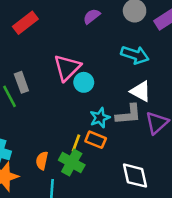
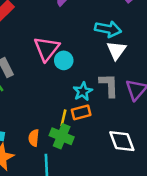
white triangle: (141, 91) -> (116, 50), moved, turned 45
gray L-shape: (128, 114) -> (109, 85), turned -80
orange rectangle: (96, 140) -> (81, 112), turned -30

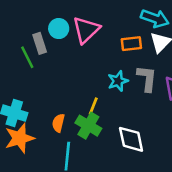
cyan circle: (64, 60) -> (59, 29), moved
orange rectangle: (81, 112) -> (131, 44), moved
white diamond: (122, 141) -> (131, 139), moved

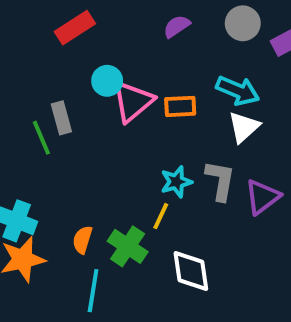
cyan circle: (59, 29) -> (107, 81), moved
orange rectangle: (131, 44) -> (180, 106), moved
yellow line: (93, 106) -> (161, 216), moved

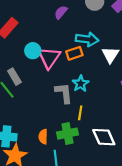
cyan arrow: (238, 91) -> (87, 39), moved
gray L-shape: (220, 180) -> (64, 93), moved
cyan star: (176, 182) -> (81, 84), moved
green cross: (128, 246) -> (67, 134), turned -30

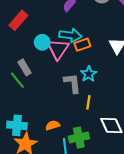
cyan arrow: (87, 39) -> (70, 35), moved
green cross: (67, 134) -> (79, 138), moved
orange semicircle: (43, 137) -> (53, 125), turned 72

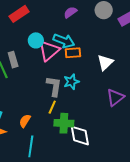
yellow line: (88, 102) -> (52, 107), moved
orange semicircle: (53, 125) -> (25, 121), turned -56
green cross: (79, 138) -> (64, 123), moved

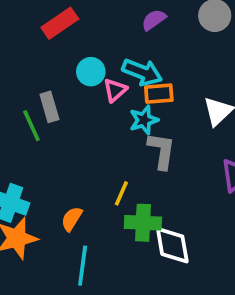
pink triangle: (49, 51) -> (115, 90), size x0.6
cyan star: (71, 82) -> (144, 120), moved
gray L-shape: (54, 86) -> (162, 151), moved

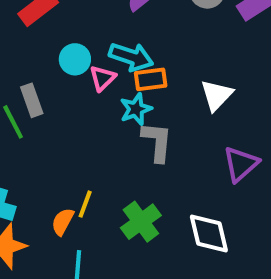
yellow line: (121, 193) -> (85, 204), moved
green cross: (143, 223) -> (141, 222), turned -36
white diamond: (172, 245) -> (209, 233), moved

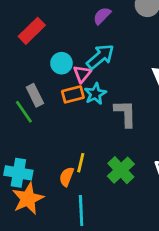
cyan arrow: (131, 57) -> (100, 57), turned -52
orange rectangle: (151, 79) -> (73, 94), moved
cyan star: (136, 109) -> (95, 94), moved

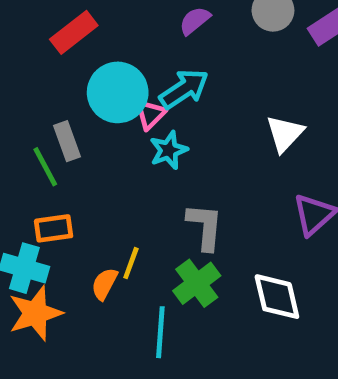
cyan circle: (61, 63) -> (118, 92), size x1.6
orange rectangle: (73, 94) -> (54, 228), moved
gray L-shape: (125, 113) -> (205, 227), moved
cyan line: (81, 210) -> (160, 332), moved

